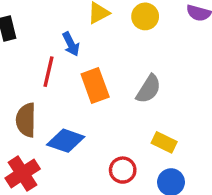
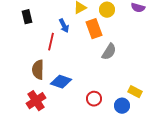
orange rectangle: (95, 85) -> (94, 29), moved
yellow rectangle: (164, 142) -> (135, 92), moved

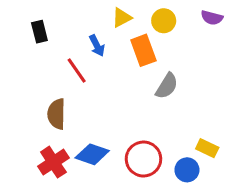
red line: (51, 42) -> (77, 70), turned -48
blue diamond: (61, 82) -> (92, 154), moved
red circle: (94, 99) -> (143, 159), size x1.5

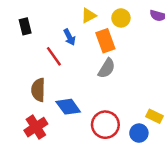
gray semicircle: (167, 86) -> (107, 68), moved
blue diamond: (92, 154) -> (68, 107), moved, turned 35

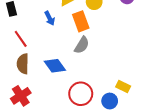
red line: (54, 56) -> (21, 39), moved
blue diamond: (68, 107) -> (55, 66), moved

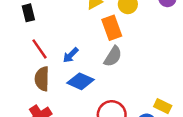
blue arrow: (50, 18) -> (71, 55), moved, turned 72
blue diamond: (55, 66) -> (81, 81), turned -30

